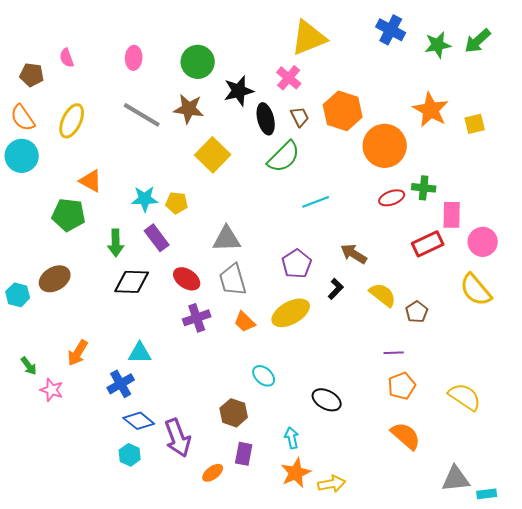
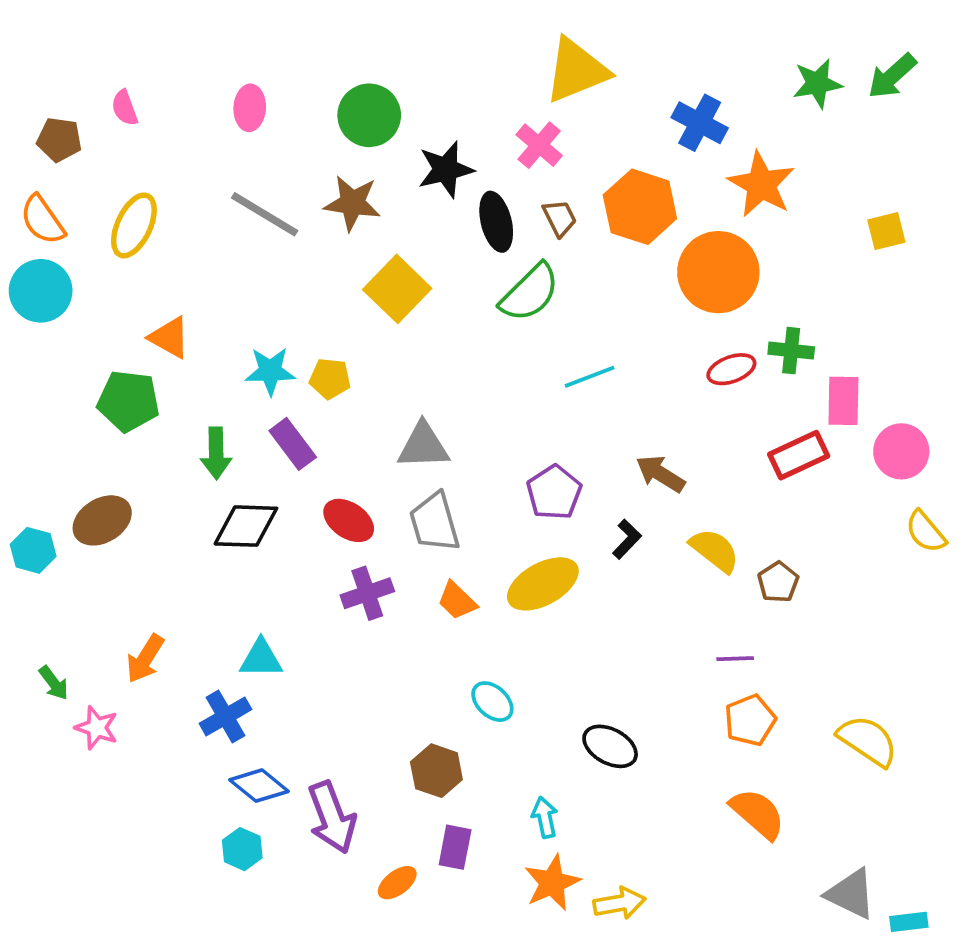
blue cross: (391, 30) -> (700, 123), moved
orange star: (431, 110) -> (761, 184), moved
yellow semicircle: (476, 290) -> (926, 532), moved, size x0.7
gray triangle: (456, 479) -> (851, 894), turned 32

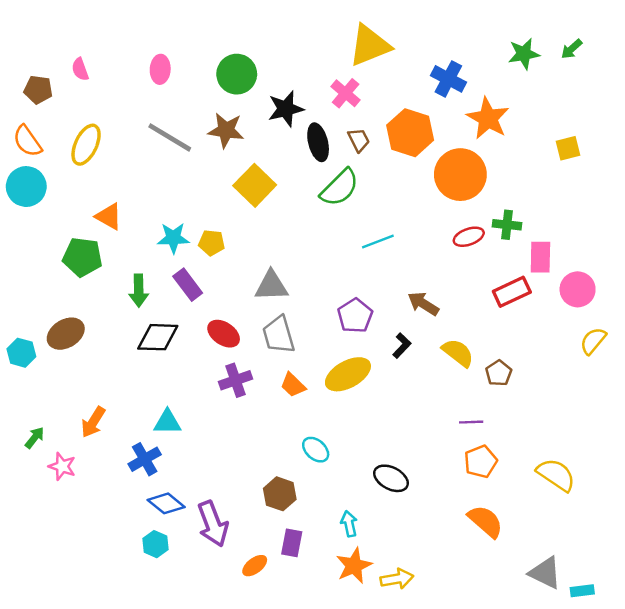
green arrow: (892, 76) -> (572, 49), size x0.7
yellow semicircle: (926, 532) -> (593, 341), turned 80
green arrow: (54, 683) -> (35, 438), turned -105

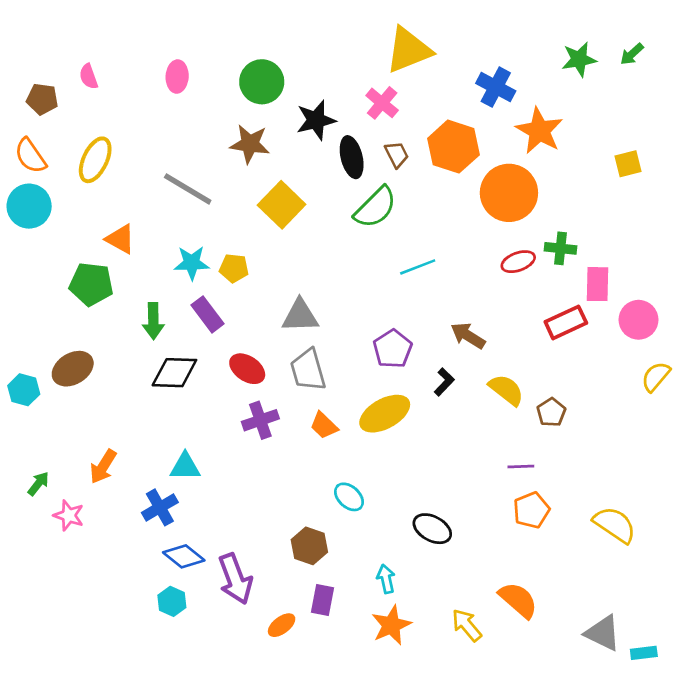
gray line: (170, 137) -> (188, 189), moved
orange semicircle: (485, 521) -> (518, 600), moved
yellow arrow: (397, 579) -> (467, 625), moved, turned -120

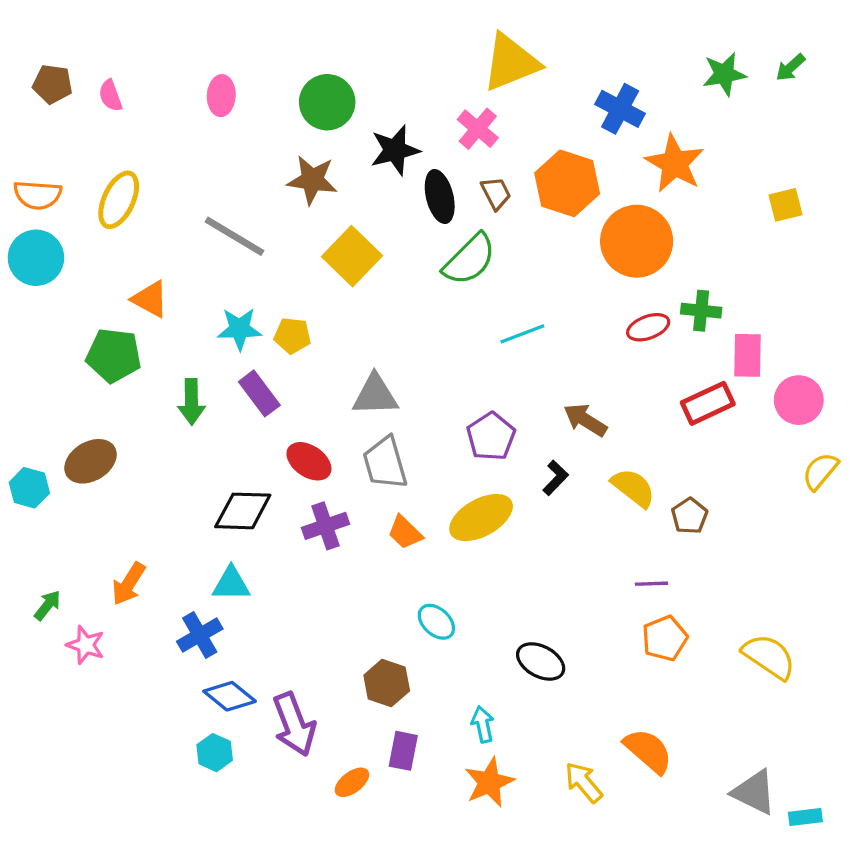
brown pentagon: (42, 99) -> (52, 84), moved
orange semicircle: (30, 156) -> (38, 195), turned -51
black diamond: (174, 373) -> (243, 511), moved

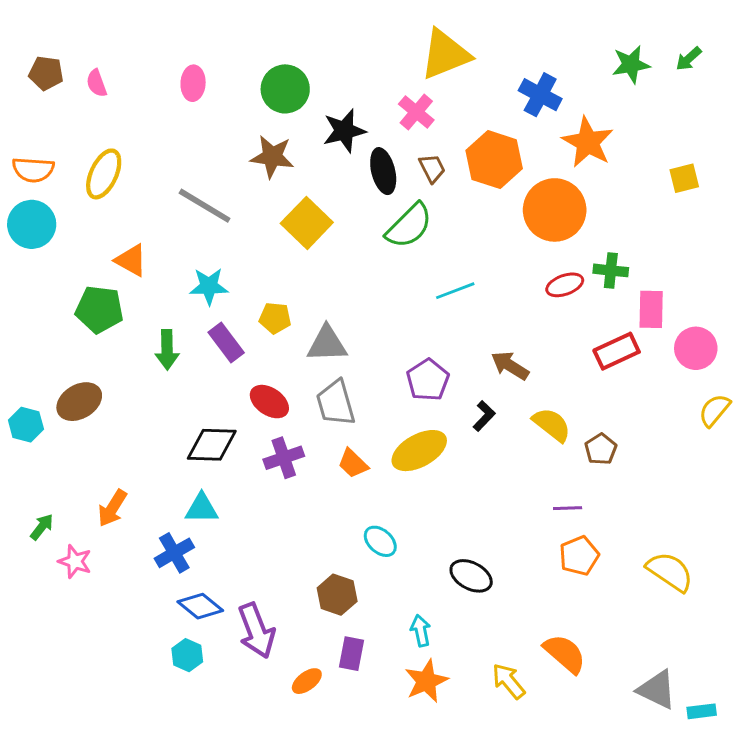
yellow pentagon: (292, 336) -> (275, 318), moved

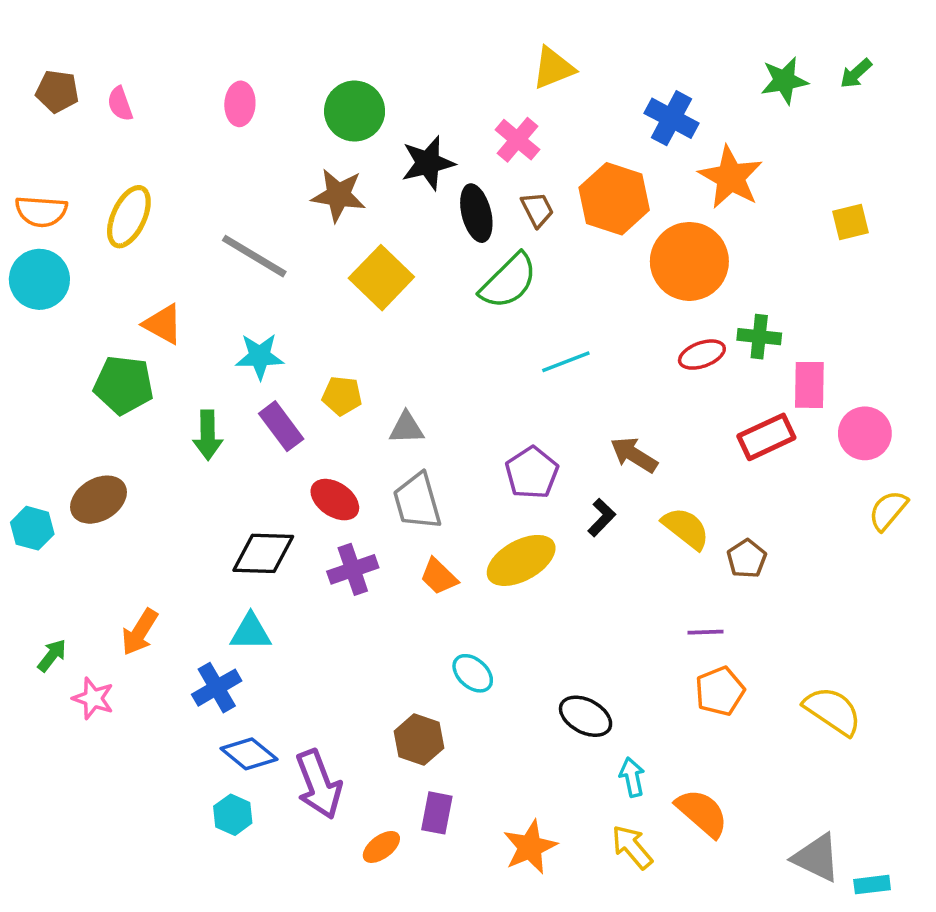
yellow triangle: (445, 54) -> (553, 68), size x0.7
gray triangle: (327, 344) -> (406, 428), size x0.7
cyan arrow: (421, 631) -> (632, 777), moved

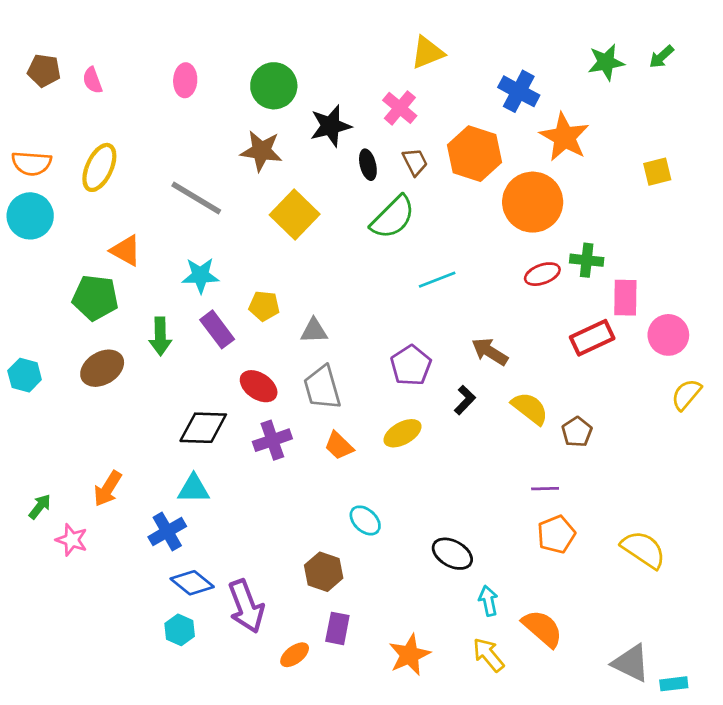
black ellipse: (476, 213) -> (368, 165), size x0.7
brown ellipse: (98, 500) -> (102, 368), moved
cyan hexagon: (32, 528) -> (25, 375), moved
yellow ellipse: (521, 560) -> (403, 433), size x0.7

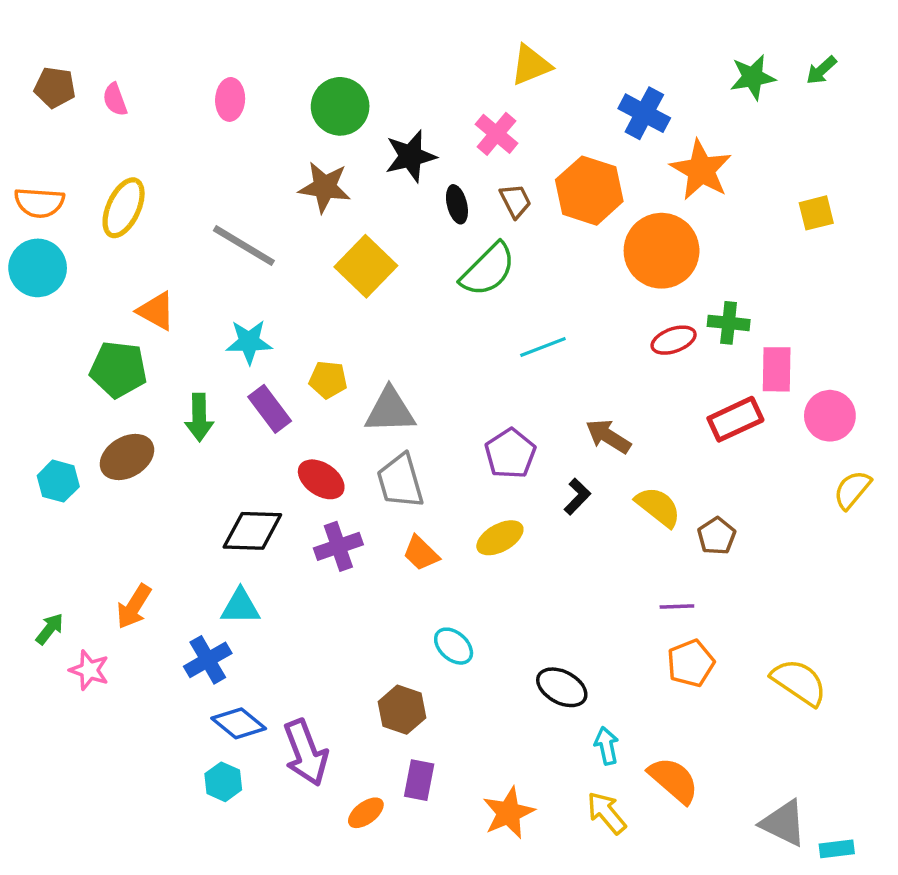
gray triangle: (314, 331) -> (390, 411), size x1.5
cyan hexagon: (25, 375) -> (58, 481), moved

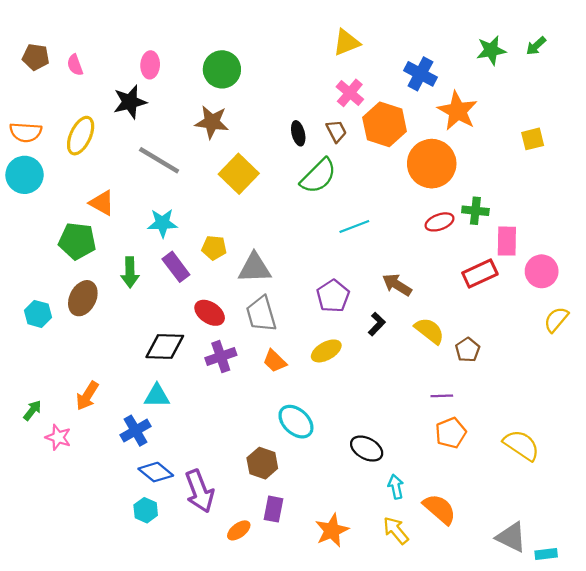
pink cross: (497, 134) -> (350, 93), moved
black star: (411, 156) -> (130, 102), moved
brown ellipse: (127, 457) -> (83, 298), turned -32
cyan ellipse: (454, 646) -> (296, 422), size x1.4

